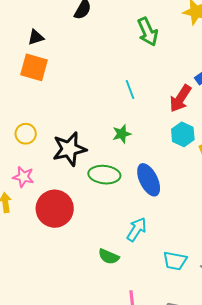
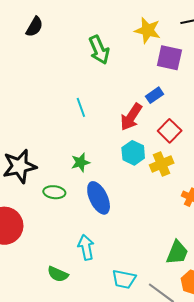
green star: (122, 134) -> (80, 162), moved
green ellipse: (104, 175) -> (54, 192), size x0.7
cyan arrow: (137, 229) -> (86, 247), turned -45

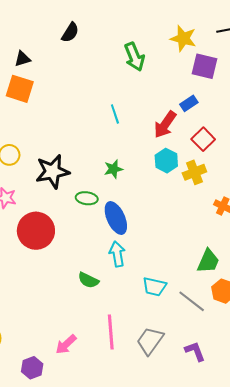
blue ellipse: (99, 198) -> (116, 218), moved

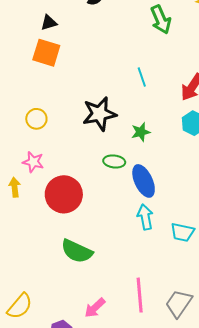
black star: (52, 172) -> (99, 114), moved
green semicircle: (88, 280) -> (77, 251), moved, size x1.5
cyan trapezoid: (154, 287) -> (182, 232), moved

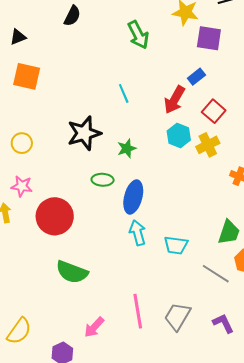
black triangle: (49, 23) -> (18, 37), moved
blue ellipse: (144, 181) -> (133, 197), turned 44

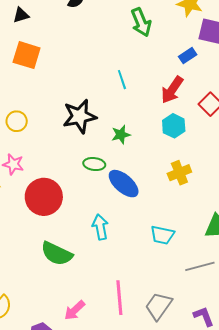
blue rectangle: (196, 77) -> (188, 56), moved
yellow cross: (208, 145) -> (179, 173), moved
blue ellipse: (133, 197) -> (124, 184), turned -68
cyan arrow: (138, 233) -> (100, 227), moved
gray line: (216, 274) -> (200, 266), turned -52

